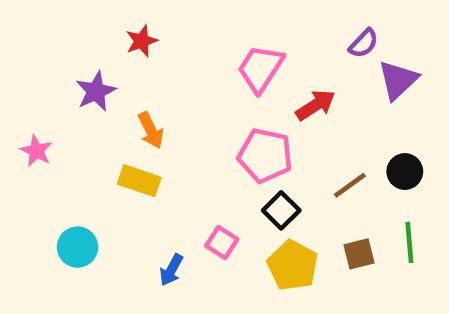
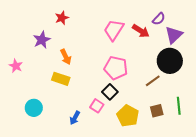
red arrow: (316, 105) -> (141, 31), moved, turned 66
black circle: (405, 172) -> (170, 61), moved, size x1.6
black square: (281, 210) -> (110, 92), moved

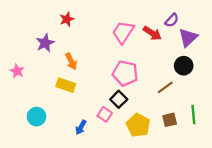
black circle: (170, 61) -> (184, 66), size x0.7

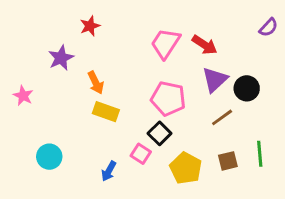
purple semicircle: (172, 20) -> (268, 27), moved
purple triangle: (188, 38) -> (215, 80), moved
yellow rectangle: (66, 85) -> (106, 112), moved

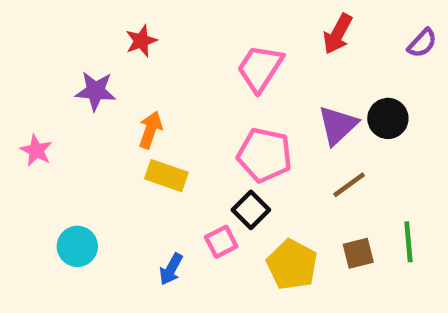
red arrow: (205, 45) -> (338, 34), moved, turned 85
purple star: (61, 58) -> (96, 91), turned 30
orange arrow: (96, 83) -> (150, 130), turned -135
black circle: (247, 88) -> (388, 118), moved
pink square: (141, 154) -> (221, 242), turned 30

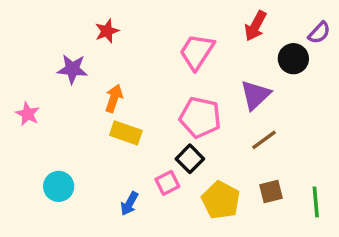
black circle: (388, 118) -> (293, 59), moved
green line: (408, 242) -> (316, 202), moved

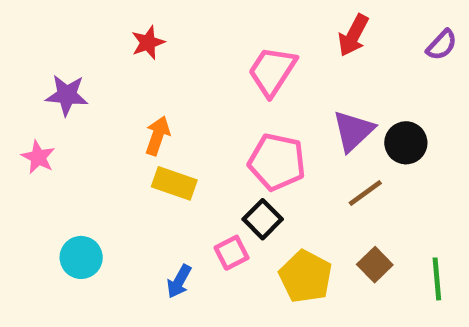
black circle: (293, 59) -> (406, 143), moved
purple star: (72, 69) -> (67, 95), moved
brown square: (271, 192) -> (375, 265), turned -30

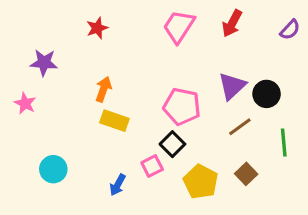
pink trapezoid: (272, 71) -> (179, 27), moved
green line: (437, 279) -> (284, 143), moved

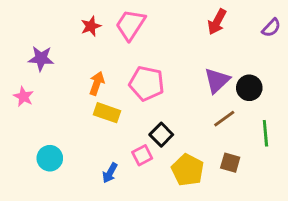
pink trapezoid: (179, 27) -> (130, 25), moved
pink pentagon: (182, 106) -> (147, 83), moved
brown square: (246, 174) -> (230, 163), turned -30

